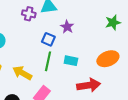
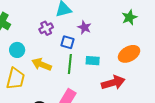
purple cross: (29, 14) -> (46, 28), moved, turned -32
yellow arrow: (22, 73) -> (42, 64), moved

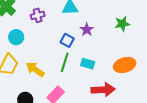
green star: (129, 17) -> (122, 24), moved
purple cross: (46, 28) -> (38, 15), moved
yellow arrow: (42, 64) -> (35, 69), moved

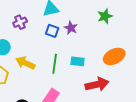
blue square: (67, 40) -> (52, 31), moved
yellow arrow: (35, 69) -> (25, 63), moved

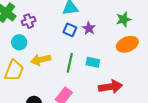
purple cross: (20, 22) -> (29, 21), moved
orange ellipse: (114, 56) -> (127, 44), moved
yellow arrow: (25, 63) -> (41, 60), turned -42

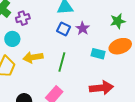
cyan rectangle: (93, 62) -> (98, 54), moved

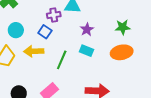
purple cross: (23, 18) -> (54, 15), moved
blue square: (64, 29) -> (45, 32), moved
cyan rectangle: (98, 54) -> (86, 51), moved

